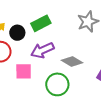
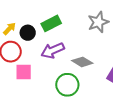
pink square: (24, 71) -> (24, 72), moved

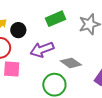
green rectangle: (51, 23) -> (55, 19), moved

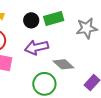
black circle: (18, 30) -> (31, 20), moved

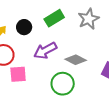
black circle: (31, 20) -> (24, 27), moved

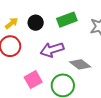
pink square: (18, 74) -> (33, 80), moved, turned -36

